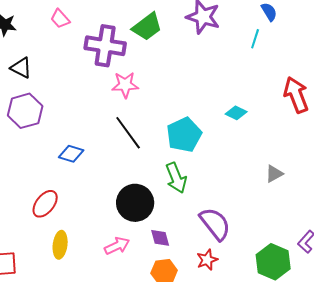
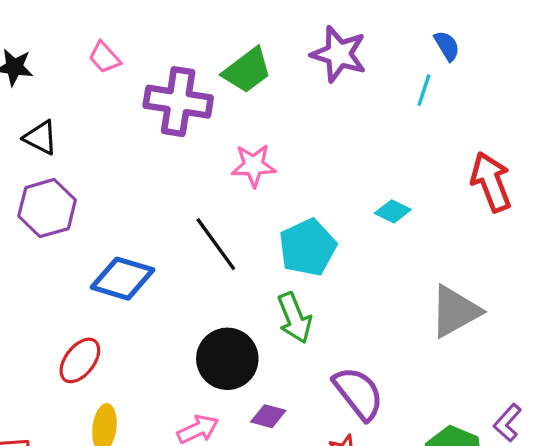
pink star: (125, 85) -> (254, 165), moved
blue diamond: (71, 154) -> (122, 279), size x1.5
gray triangle: (274, 174) -> (455, 311), size x1.8
purple diamond: (160, 238) -> (268, 416), turned -60

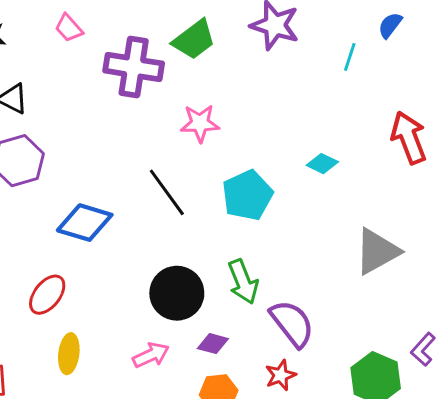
blue semicircle: (447, 46) -> (390, 25), moved, turned -112
green arrow: (294, 318) -> (243, 282), moved

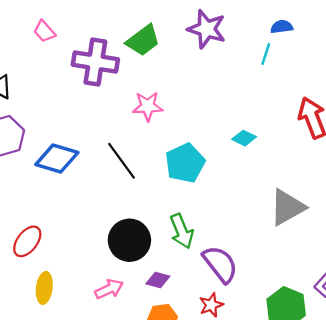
blue semicircle: (390, 25) -> (282, 27), moved, turned 45
blue diamond: (85, 223) -> (57, 158), moved

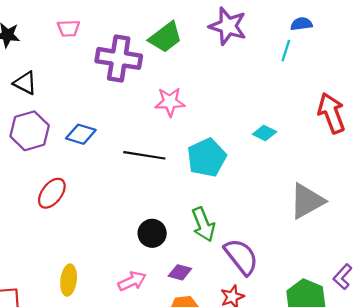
pink trapezoid: (44, 31) -> (69, 28), turned -50
blue diamond: (57, 158) -> (81, 134), moved, size x0.7
black line: (122, 161) -> (144, 155), turned -45
black circle: (129, 240) -> (152, 233), size x0.7
red ellipse: (27, 241) -> (52, 193), moved

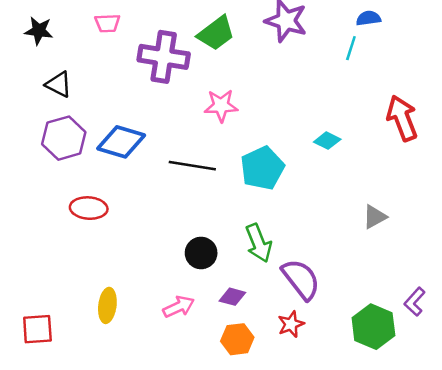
blue diamond: (81, 134) -> (121, 142), size x1.4
red ellipse: (52, 193) -> (89, 208), turned 56
gray triangle: (307, 201) -> (375, 217), size x0.6

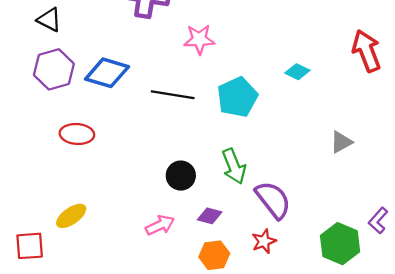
yellow ellipse: (107, 305) -> (71, 216), moved, turned 48

